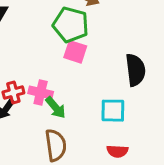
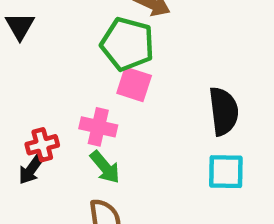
pink cross: (41, 93) -> (98, 127), moved
cyan square: (113, 111) -> (226, 172), moved

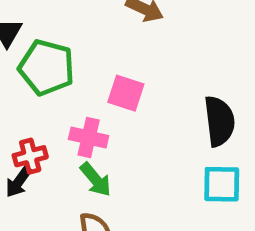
green pentagon: (127, 44) -> (47, 67), moved

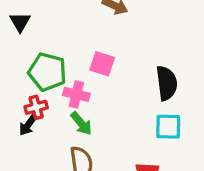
green pentagon: (47, 67) -> (47, 72), moved

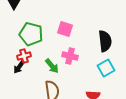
pink cross: (76, 94) -> (70, 56), moved
cyan square: (168, 127) -> (106, 68), turned -30

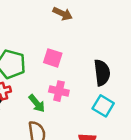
cyan square: (106, 68) -> (103, 106), turned -30

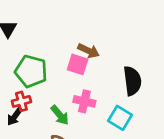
brown arrow: (63, 14) -> (89, 51), moved
cyan square: (103, 106) -> (120, 118), moved

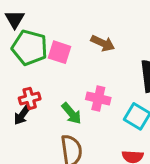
pink square: (78, 64) -> (59, 52), moved
green pentagon: (31, 71) -> (30, 48), moved

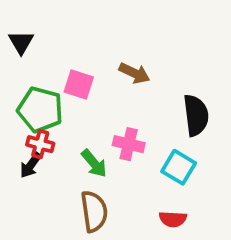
green pentagon: (30, 48) -> (40, 110), moved
red cross: (30, 98) -> (40, 144), turned 30

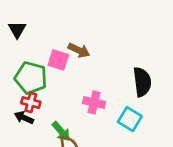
brown arrow: (134, 73) -> (79, 50), moved
green arrow: (94, 163) -> (61, 131), moved
black arrow: (31, 165) -> (24, 118), turned 78

